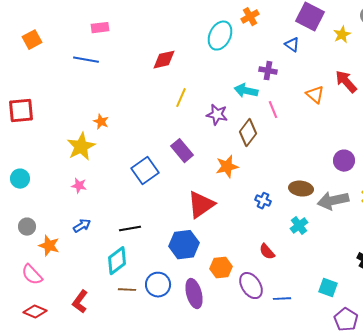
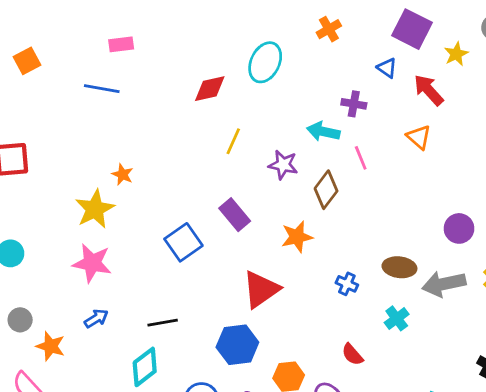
cyan ellipse: (220, 36) -> (265, 62), moved
red arrow: (346, 82) -> (429, 90), moved
pink star: (79, 186) -> (92, 263), size x1.8

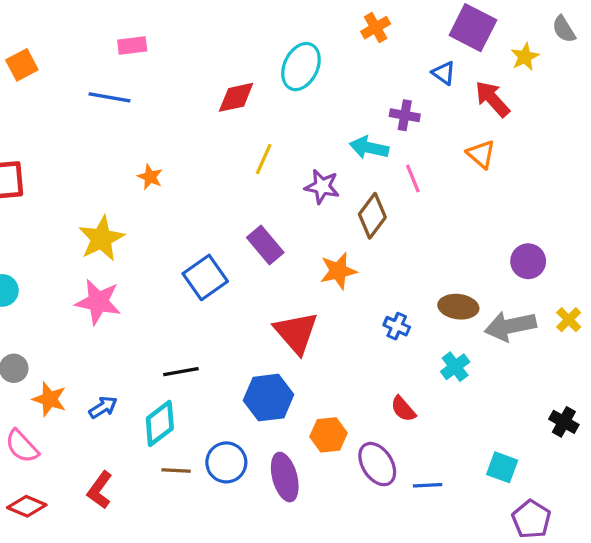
orange star: (123, 174) -> (150, 177), moved
red triangle: (261, 289) -> (296, 333), turned -36
blue arrow: (96, 318) -> (103, 407), moved

